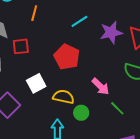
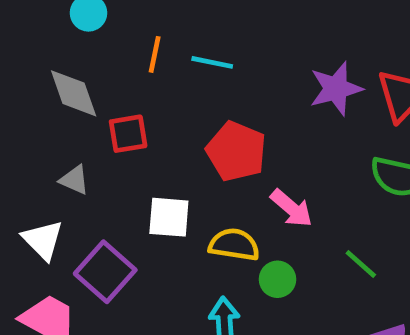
cyan line: (79, 21) -> (212, 62), moved, turned 48
white square: (36, 83) -> (169, 217), turned 36
pink arrow: (101, 86) -> (291, 208), moved

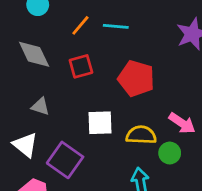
orange line: (155, 54) -> (80, 25), turned 35
red square: (128, 134) -> (81, 66), moved
pink arrow: (291, 208) -> (182, 123), moved

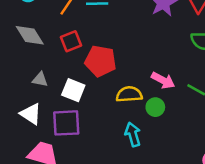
red pentagon: (136, 78) -> (100, 61), moved
white square: (100, 123) -> (73, 90), moved, turned 30
purple square: (65, 160) -> (66, 123), turned -32

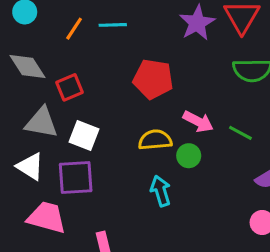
red square: (71, 41) -> (70, 87), moved
red pentagon: (100, 61) -> (153, 79), moved
gray triangle: (40, 79) -> (41, 123), size x1.6

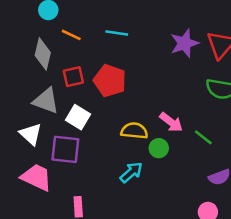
orange line: (74, 29) -> (71, 35), moved, turned 72
gray diamond: (27, 66) -> (43, 54), turned 36
red pentagon: (153, 79) -> (110, 81), moved
cyan arrow: (161, 191) -> (131, 172), turned 55

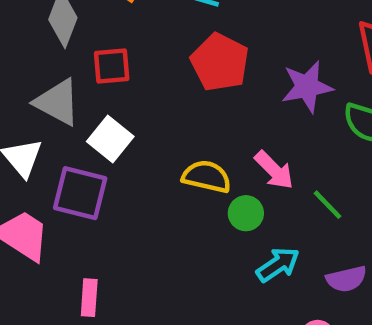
purple star: (184, 43) -> (307, 87), moved
red pentagon: (110, 81) -> (220, 62), moved
cyan arrow: (131, 172) -> (278, 265), moved

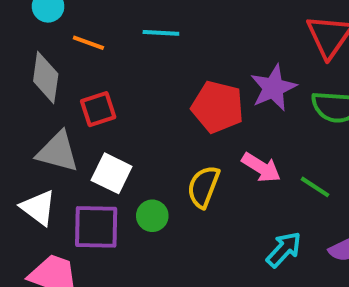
red pentagon: (220, 62) -> (218, 107), moved
yellow semicircle: (207, 177) -> (203, 187), turned -69
green circle: (246, 213) -> (152, 216), moved

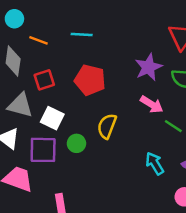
red pentagon: (218, 107) -> (90, 80), moved
pink arrow: (261, 167) -> (152, 104), moved
cyan arrow: (284, 249) -> (155, 163), turned -75

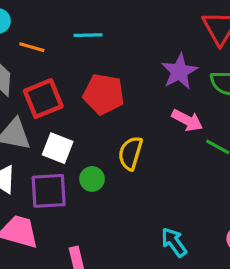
red square: (44, 80) -> (43, 99), size x1.4
cyan arrow: (155, 163) -> (174, 242), moved

